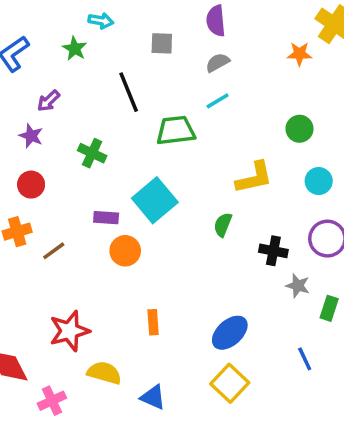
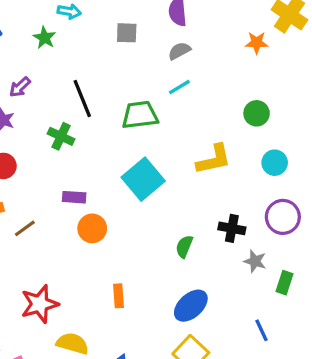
black line: (129, 92) -> (82, 99), moved
cyan square: (155, 200) -> (143, 179), moved
green semicircle: (223, 225) -> (184, 246), moved

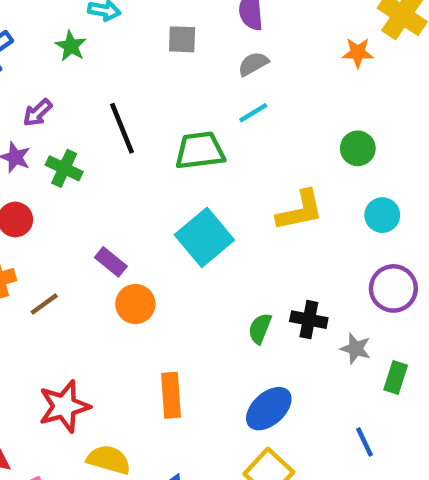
green cross: (61, 136) -> (64, 168), moved
purple rectangle: (74, 197) -> (111, 262), turned 35
black cross: (232, 228) -> (309, 320), moved
orange rectangle: (118, 296) -> (171, 395), size x1.4

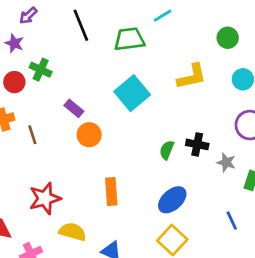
green cross: (64, 168) -> (41, 70), moved
brown line: (44, 304) -> (32, 135), turned -72

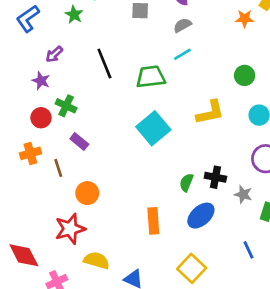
purple rectangle: (74, 108) -> (79, 142), moved
orange circle: (89, 135) -> (87, 193), moved
orange rectangle: (111, 192) -> (153, 221), moved
blue ellipse: (172, 200) -> (201, 216), moved

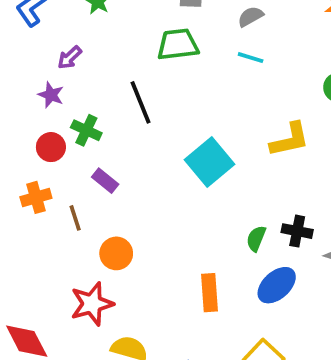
cyan line: (182, 54) -> (251, 58), turned 48
black line: (104, 64) -> (140, 102), moved
green trapezoid: (151, 77) -> (178, 44), moved

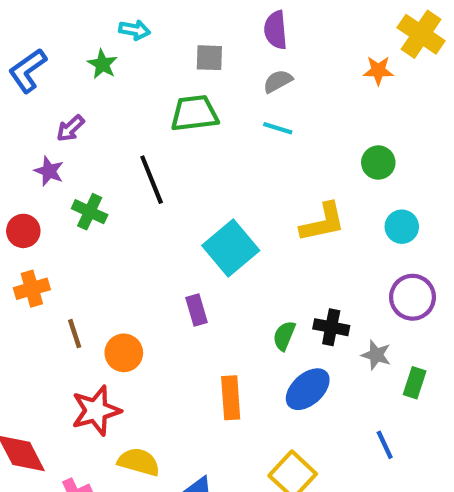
red circle: (51, 147) -> (23, 231), moved
purple rectangle: (105, 181) -> (197, 310), moved, turned 35
brown line: (75, 218) -> (75, 334), moved

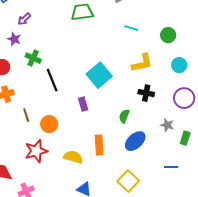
cyan line: (278, 128) -> (131, 28), moved
black line: (152, 180) -> (52, 80), moved
black cross: (331, 327) -> (146, 93), moved
blue line: (385, 445) -> (171, 167), turned -64
yellow semicircle: (139, 462) -> (73, 157), moved

